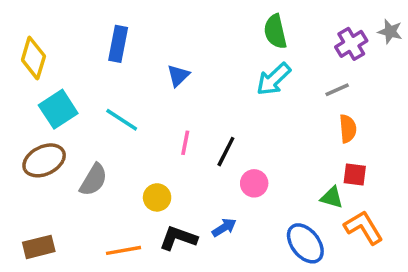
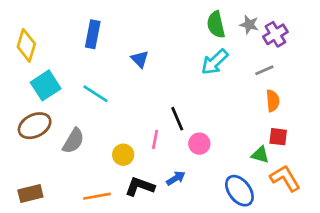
gray star: (390, 32) -> (249, 25), moved
blue triangle: (178, 76) -> (140, 59), turned -30
pink line: (185, 143) -> (155, 139), moved
black line: (226, 152) -> (177, 119), turned -50

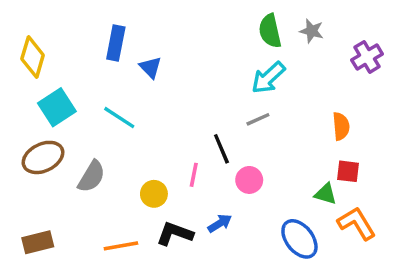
purple cross: (275, 34) -> (367, 57), moved
blue triangle: (140, 59) -> (150, 67), moved
gray line: (264, 70) -> (258, 119), moved

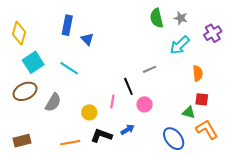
cyan arrow: (268, 78) -> (180, 45), moved

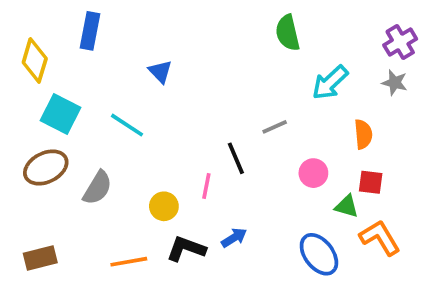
gray star: (181, 18) -> (395, 83), moved
blue rectangle: (67, 25) -> (90, 31), moved
purple cross: (213, 33) -> (400, 42), moved
cyan square: (33, 62) -> (61, 114), turned -30
pink circle: (145, 104) -> (313, 173), moved

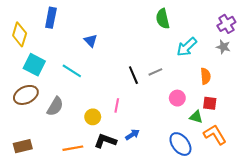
black line: (236, 158) -> (133, 75), moved

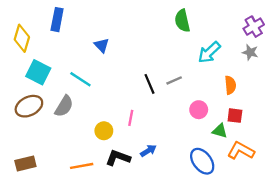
gray semicircle: (55, 106) -> (64, 106), moved
orange L-shape: (215, 135) -> (241, 151), turned -30

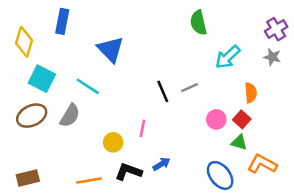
blue triangle: (102, 45) -> (111, 49), size x1.6
red square: (235, 116) -> (242, 119), moved, turned 35

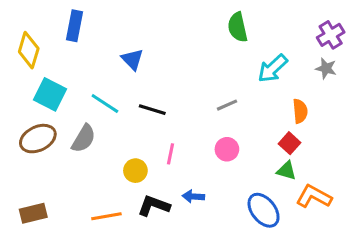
blue triangle: (111, 49) -> (132, 59), size x0.7
black line: (163, 91) -> (152, 110), moved, turned -50
pink circle: (216, 119) -> (227, 149), moved
blue arrow: (162, 164) -> (193, 197), turned -144

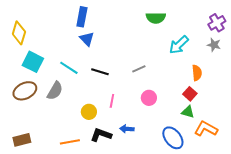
blue rectangle: (74, 26) -> (82, 17), moved
green semicircle: (238, 27) -> (156, 18), turned -78
gray line: (227, 105) -> (139, 69), moved

